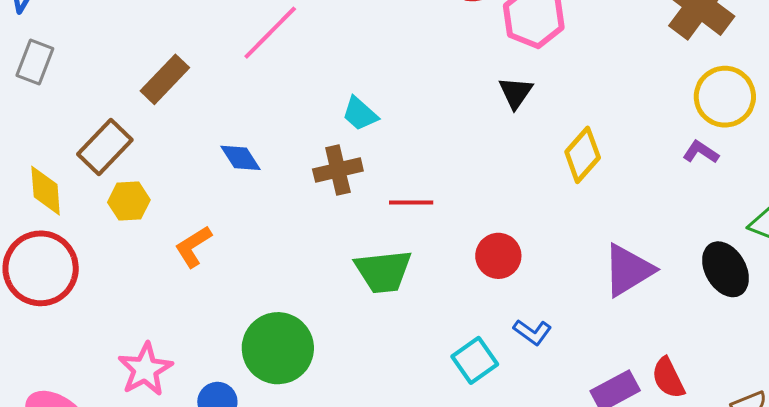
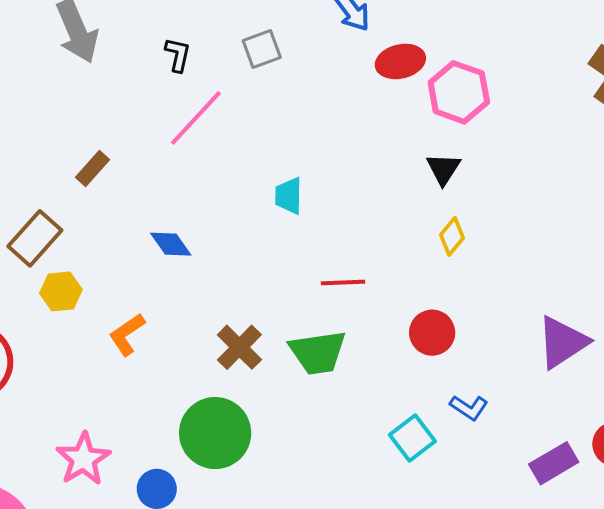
brown rectangle: (165, 79) -> (93, 168), size x0.7
cyan trapezoid: (360, 114) -> (289, 196), turned 51
yellow diamond: (583, 155) -> (452, 236), moved, size x0.7
brown cross: (338, 170) -> (239, 347), moved, turned -30

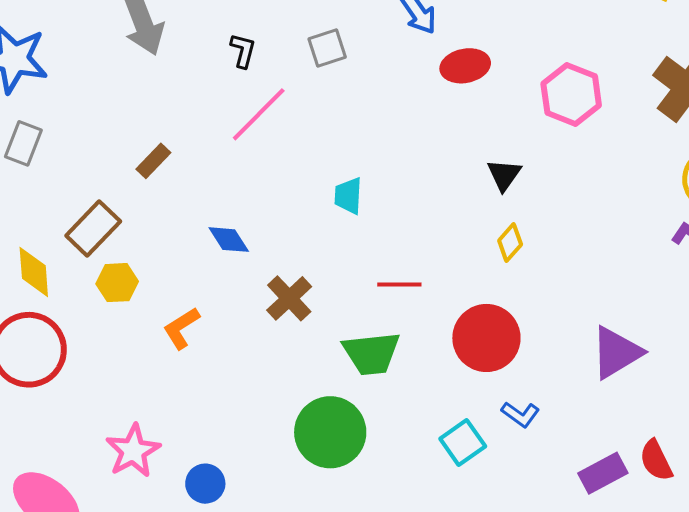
pink hexagon: (459, 92) -> (571, 95), moved
red circle: (432, 333) -> (486, 338), size x1.5
brown cross: (239, 347) -> (289, 298), moved
green circle: (215, 433) -> (330, 432), moved

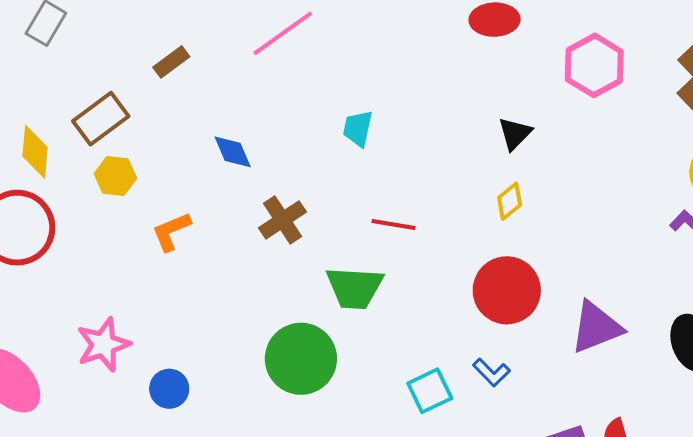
red circle: (486, 338) -> (507, 290), moved

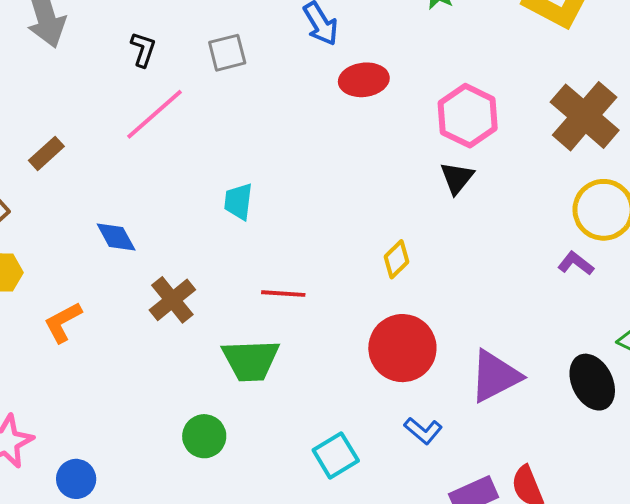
black triangle: (515, 133) -> (457, 178), moved
green circle: (301, 359) -> (204, 436), size x0.6
blue L-shape: (491, 372) -> (423, 431), moved

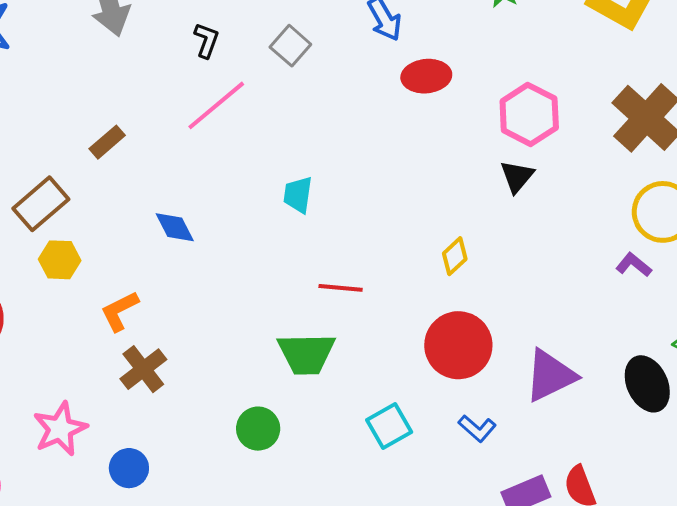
gray square: (227, 53) -> (290, 46), turned -36
brown cross: (172, 300) -> (143, 369), moved
cyan square: (336, 455) -> (389, 426), moved

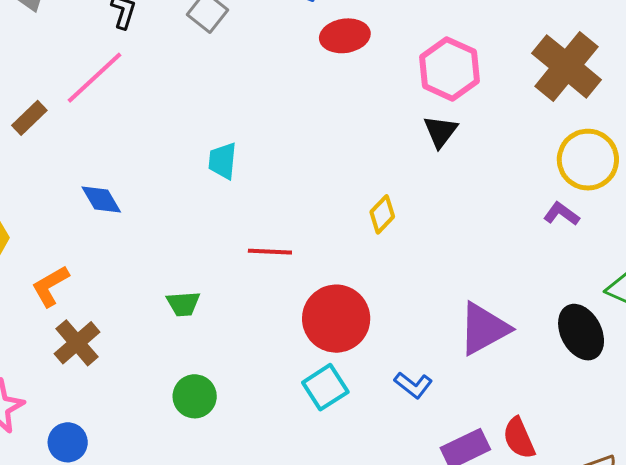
pink line: (216, 105) -> (95, 78), moved
red circle: (458, 345) -> (336, 319), moved
green trapezoid: (306, 354) -> (183, 304), moved, size x0.6

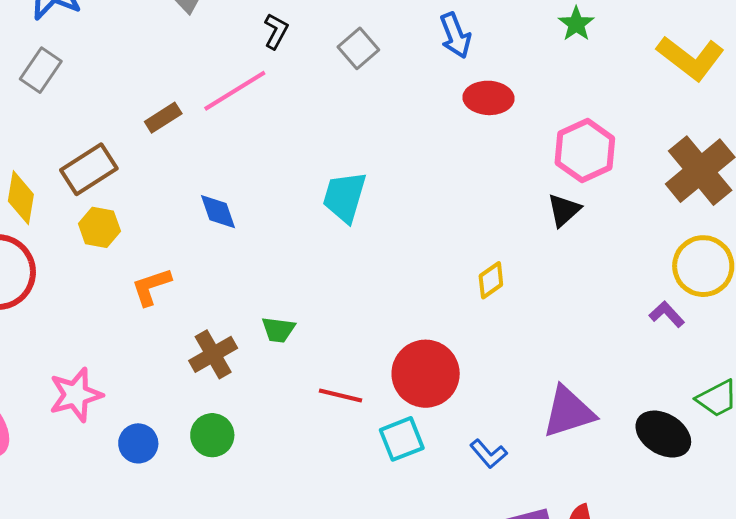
cyan trapezoid: (223, 161) -> (344, 197), size x1.4
red line: (270, 252) -> (340, 395), moved
black ellipse: (581, 332) -> (663, 434), turned -42
brown cross: (77, 343) -> (213, 354), moved
green circle: (195, 396) -> (212, 435), moved

